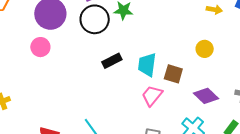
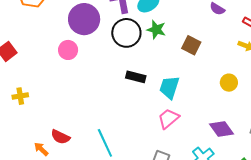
black rectangle: (112, 61) -> (136, 77), turned 30
brown square: (173, 74) -> (191, 45), moved

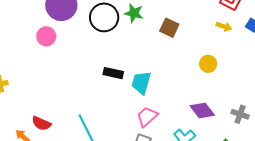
black rectangle: (136, 77) -> (113, 73), moved
cyan trapezoid: (169, 87) -> (141, 83), moved
pink trapezoid: (169, 119) -> (147, 117), moved

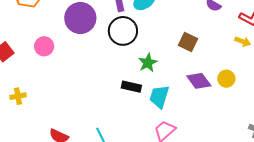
green star: (134, 13) -> (148, 63), moved, turned 30
pink circle: (46, 36) -> (44, 46), moved
purple diamond: (202, 110) -> (199, 81), moved

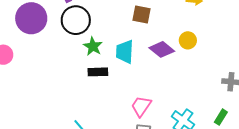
green star: (148, 63) -> (93, 46), moved
cyan trapezoid: (159, 97) -> (125, 52), moved

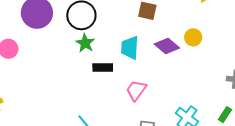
green star: (93, 46) -> (85, 43), moved
pink trapezoid: (141, 106) -> (136, 90), moved

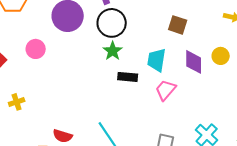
purple diamond: (167, 46) -> (194, 62), turned 45
pink trapezoid: (136, 90) -> (166, 90), moved

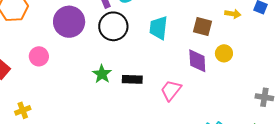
brown square: (178, 25) -> (202, 26), moved
green star: (113, 51) -> (102, 74), moved
cyan trapezoid: (157, 60) -> (159, 28), moved

